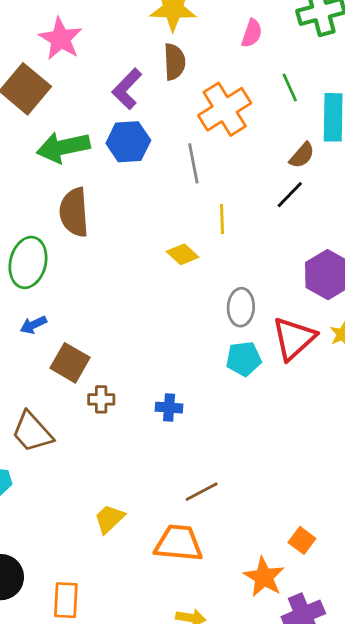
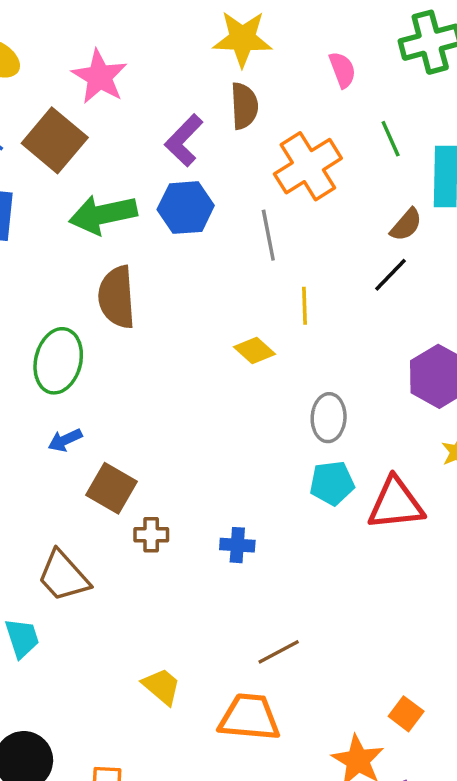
pink semicircle: (252, 33) -> (342, 70), turned -40
red triangle: (294, 338) -> (396, 504), moved, turned 36
yellow trapezoid: (109, 519) -> (162, 686), turned 84

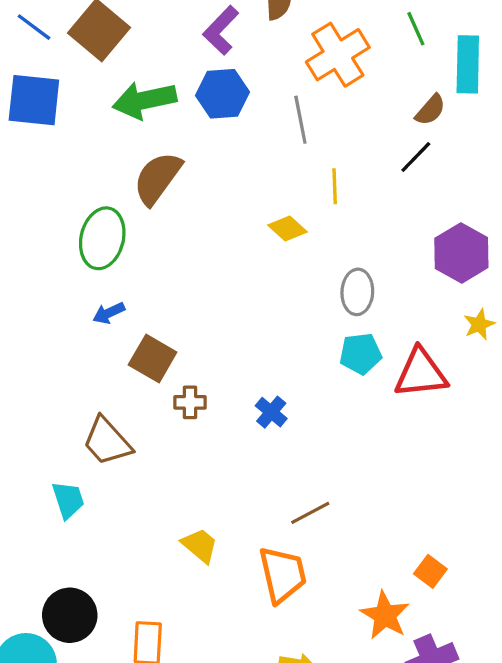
brown semicircle: (117, 297) -> (157, 178), turned 40
blue cross: (237, 545) -> (271, 412), turned 36
orange trapezoid: (249, 717) -> (283, 575), turned 72

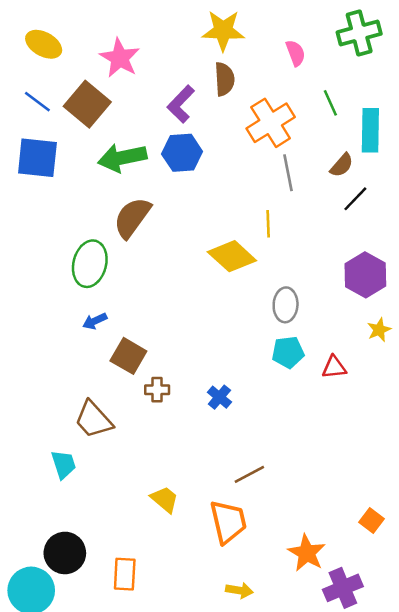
gray line: (300, 120) -> (288, 173), moved
black line: (416, 157) -> (355, 199), moved
yellow diamond: (287, 229) -> (232, 256), size x1.6
red triangle: (421, 373) -> (334, 367), size x0.6
orange square: (430, 571) -> (372, 521), moved

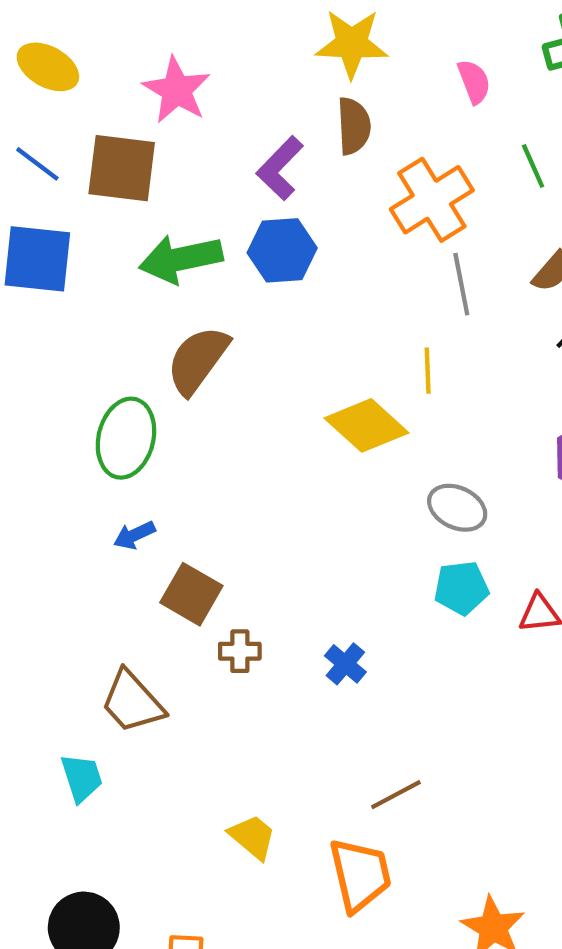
brown square: (87, 104) -> (122, 168), turned -33
gray ellipse: (286, 305) -> (457, 508), turned -68

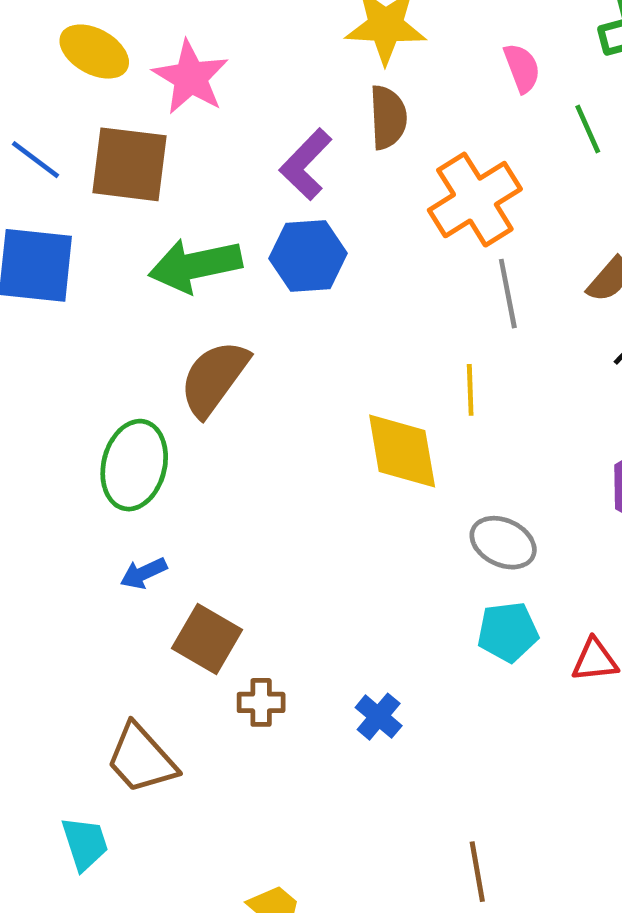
yellow ellipse: (48, 67) -> (94, 52), moved
green line: (533, 166) -> (588, 129), moved
yellow diamond: (366, 425) -> (402, 451), turned 38
brown line: (396, 795) -> (477, 872), moved, turned -72

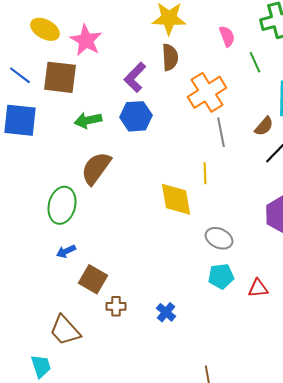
green arrow: (195, 265) -> (88, 120), size x0.7

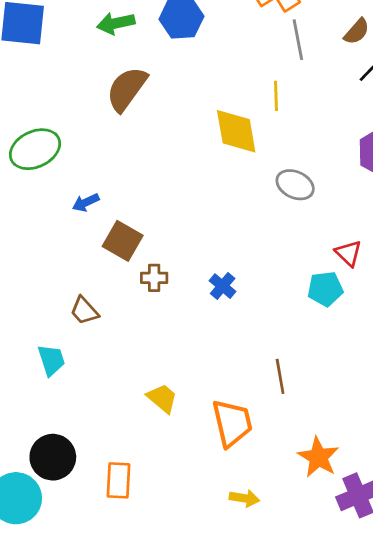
green ellipse: (62, 205) -> (35, 149), moved, turned 51
cyan pentagon: (221, 276) -> (325, 289), moved
red triangle: (258, 288) -> (348, 253), turned 50
brown trapezoid: (65, 330) -> (84, 311), size x0.7

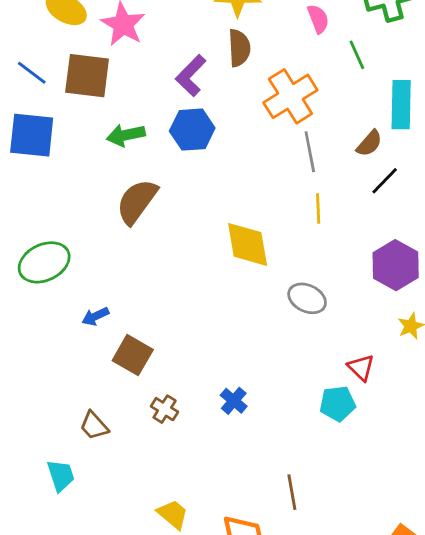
yellow line: (276, 96) -> (318, 208), moved
brown cross: (154, 278) -> (165, 409), moved, turned 32

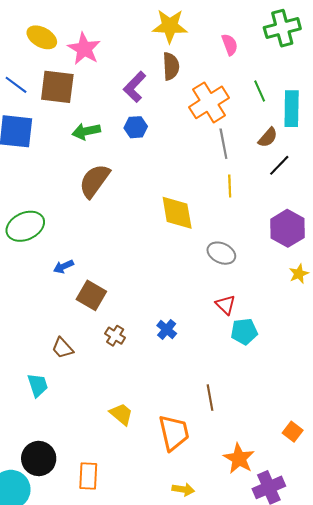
green line: (357, 55) -> (260, 91), moved
blue hexagon: (192, 130) -> (136, 127), size x0.7
red triangle: (361, 368) -> (226, 305), moved

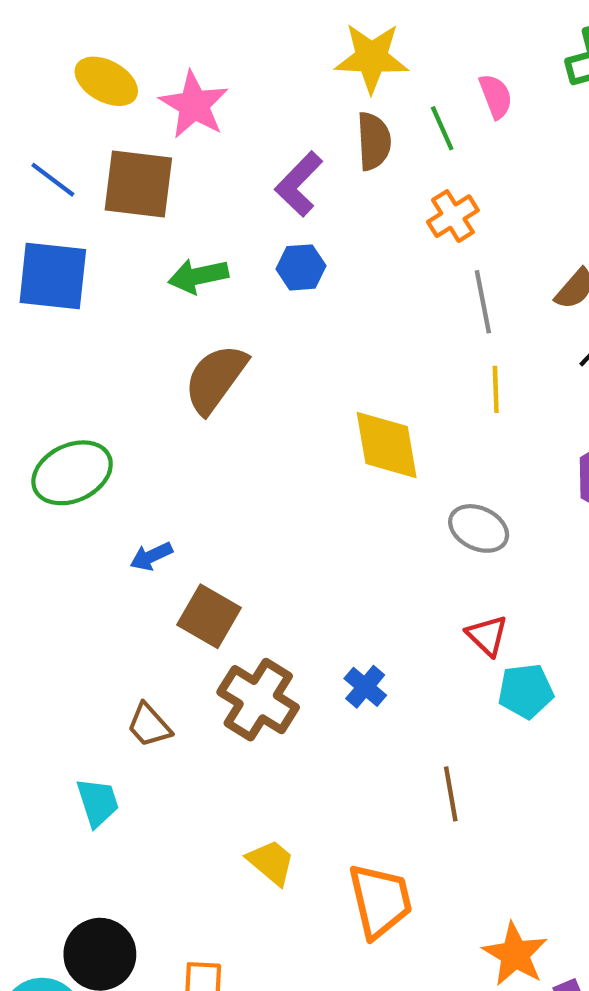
green line: (260, 91) -> (442, 128), moved
orange cross: (209, 102) -> (453, 216), size x0.6
brown cross: (115, 336) -> (258, 700), size x1.8
brown line: (210, 398) -> (451, 794), moved

